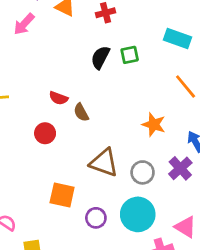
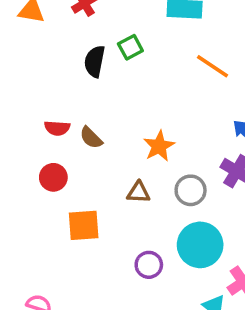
orange star: (154, 125) -> (159, 146), moved, turned -30
brown triangle: (104, 163) -> (138, 192), size x0.6
orange square: (62, 195) -> (84, 225), moved

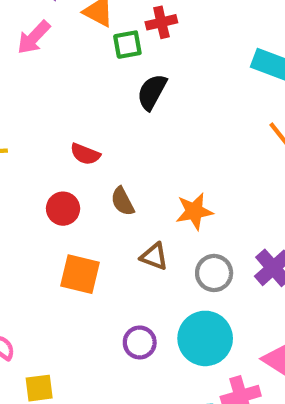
green square: (130, 47) -> (127, 45), moved
brown semicircle: (91, 138) -> (123, 201), moved

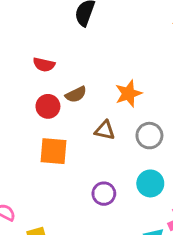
brown semicircle: (123, 201) -> (76, 94), turned -80
red circle: (63, 209) -> (48, 106), moved
cyan circle: (205, 338) -> (150, 183), size x0.7

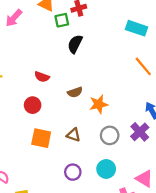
brown semicircle: (76, 94) -> (75, 92), moved
red circle: (48, 106) -> (33, 105), moved
brown triangle: (105, 130) -> (74, 135), moved

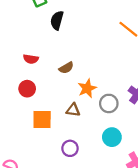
orange star: (99, 104) -> (87, 88), moved
purple circle: (73, 172) -> (70, 148), moved

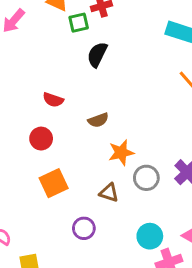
brown triangle: (73, 110) -> (109, 193), moved
orange square: (42, 119) -> (54, 183), turned -36
cyan circle: (112, 137) -> (150, 236), moved

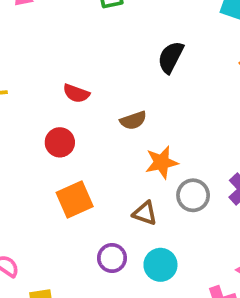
black semicircle: (97, 55) -> (171, 57), moved
cyan circle: (150, 236) -> (160, 265), moved

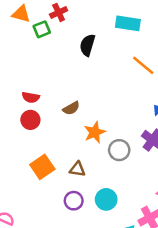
black semicircle: (171, 57) -> (87, 45), moved
red circle: (60, 142) -> (30, 120), moved
brown triangle: (145, 213) -> (77, 169), moved

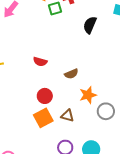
red circle: (30, 120) -> (45, 96), moved
brown triangle: (77, 169) -> (67, 116), moved

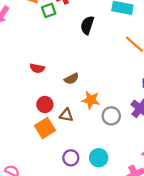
orange star: (88, 95) -> (91, 100), turned 30
brown triangle: (67, 116) -> (66, 115), moved

